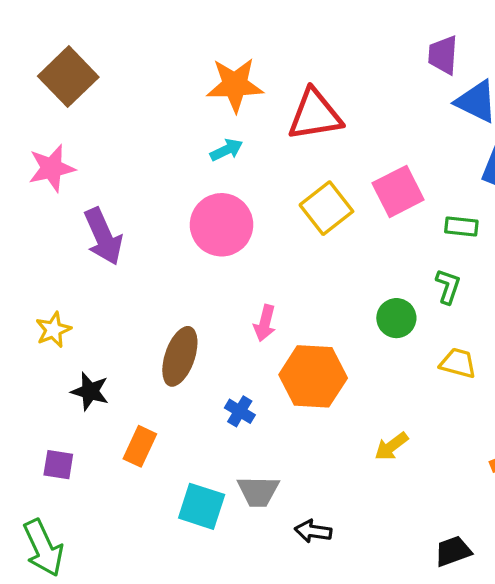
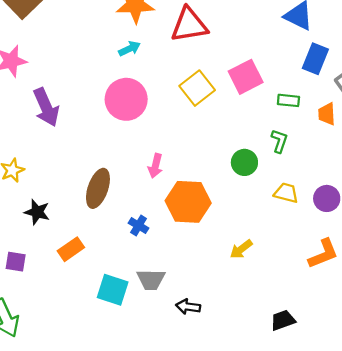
orange rectangle: (140, 446) -> (71, 249), turned 30

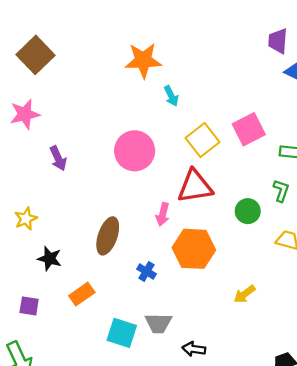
red triangle: (189, 25) -> (195, 186), moved
cyan arrow: (130, 49) -> (171, 96), moved, turned 90
purple arrow: (46, 107) -> (58, 158), size x0.7

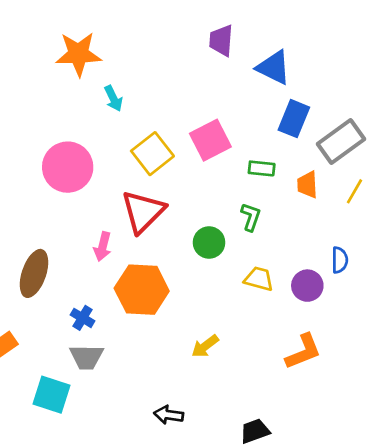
purple trapezoid: (278, 41) -> (221, 41), moved
red triangle: (195, 186) -> (143, 212), turned -36
gray trapezoid: (158, 323) -> (86, 357), moved
black arrow: (194, 349) -> (169, 415), moved

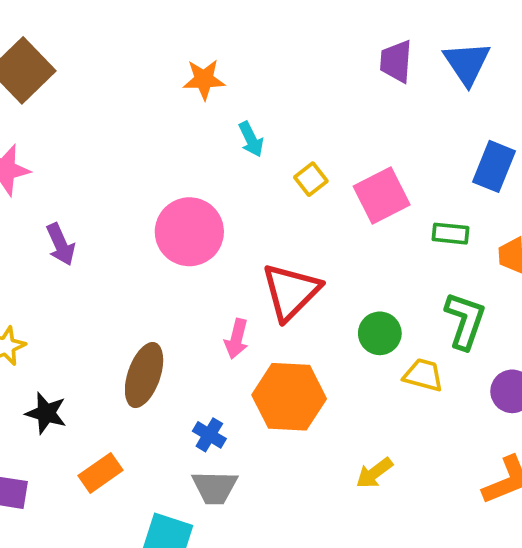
orange star: (78, 54) -> (204, 79), size x0.7
blue triangle: (274, 67) -> (467, 63), moved, turned 30
yellow square: (152, 154) -> (311, 179), moved, size x0.6
green L-shape: (251, 217) -> (465, 321), moved, size x1.5
yellow trapezoid: (259, 279) -> (423, 375), moved

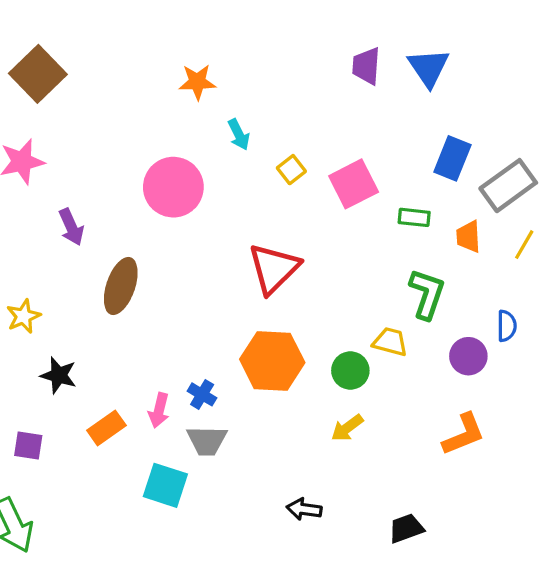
pink circle: (189, 232) -> (173, 187), moved
green circle: (380, 333) -> (350, 371), moved
pink arrow: (237, 339) -> (159, 410), moved
brown ellipse: (144, 375) -> (121, 286), moved

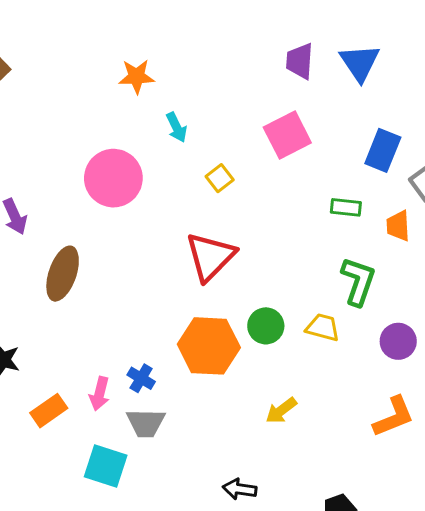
yellow square: (291, 170) -> (220, 178), moved
pink square: (354, 184) -> (287, 135), moved
green circle: (350, 371) -> (266, 326), moved

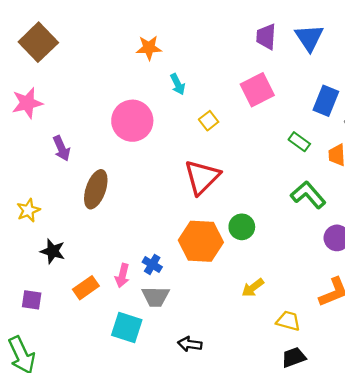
green rectangle: (346, 207) -> (299, 142), turned 30
green L-shape: (358, 281) -> (308, 195), turned -60
yellow trapezoid: (323, 327) -> (288, 321), moved
black arrow: (240, 489) -> (190, 344), moved

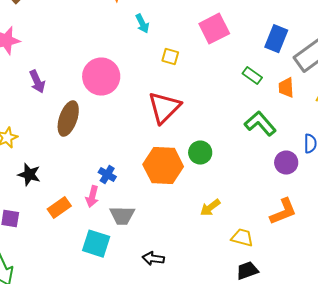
pink circle: (132, 121) -> (101, 77), moved
yellow square: (209, 121) -> (170, 57), turned -36
blue cross: (152, 264) -> (107, 175), moved

